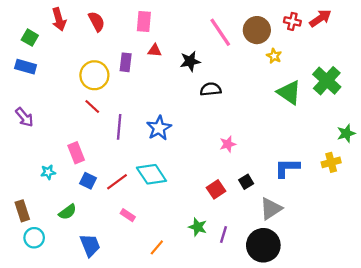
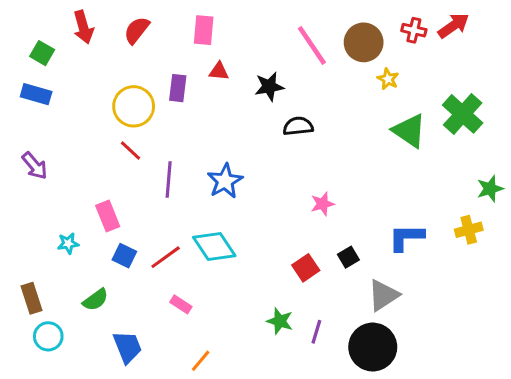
red semicircle: (97, 21) -> (137, 30), turned -114
orange line: (157, 247) -> (201, 361), moved

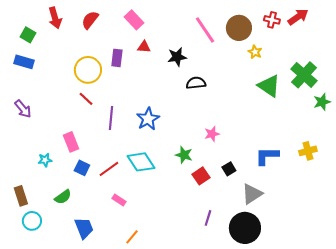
pink rectangle: (204, 30) -> (134, 20), turned -48
green star: (490, 189) -> (322, 102), moved
green star: (280, 321) -> (184, 155), moved

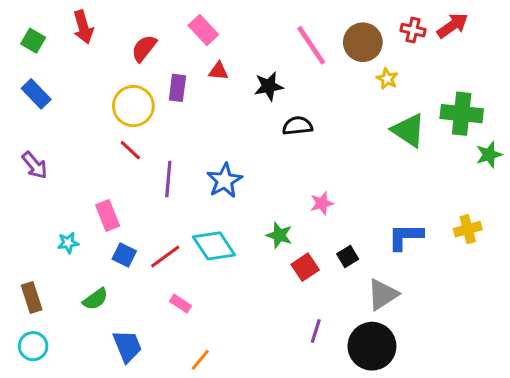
red semicircle: (90, 20) -> (144, 48), moved
green square: (28, 35) -> (33, 41), moved
blue rectangle: (24, 62) -> (36, 94), turned 30
green cross: (304, 75) -> (462, 114), turned -36
cyan circle: (32, 221) -> (33, 346), moved

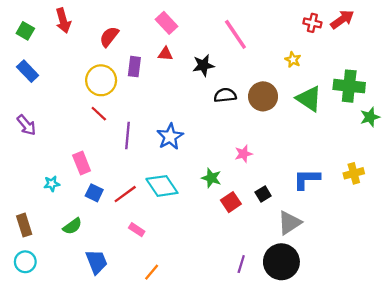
pink rectangle: (203, 30) -> (167, 23), moved
brown circle: (363, 42) -> (263, 96), moved
purple line: (316, 331) -> (241, 264), moved

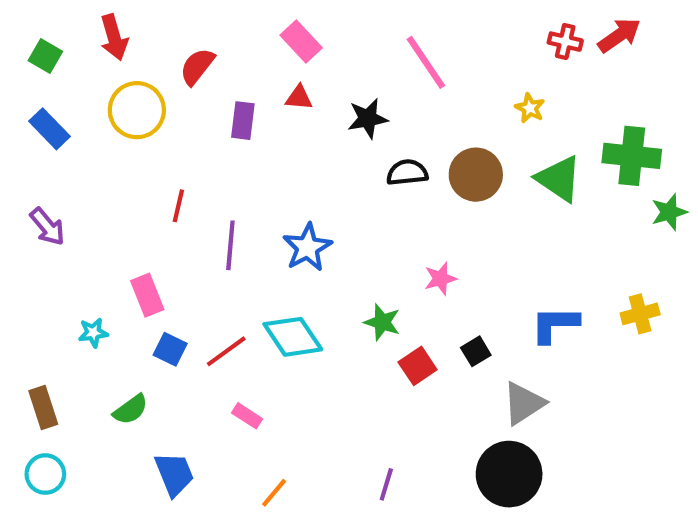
yellow circle: (101, 80) -> (137, 110), moved
red line: (99, 114) -> (178, 206), turned 60
purple line: (241, 264) -> (386, 484), moved

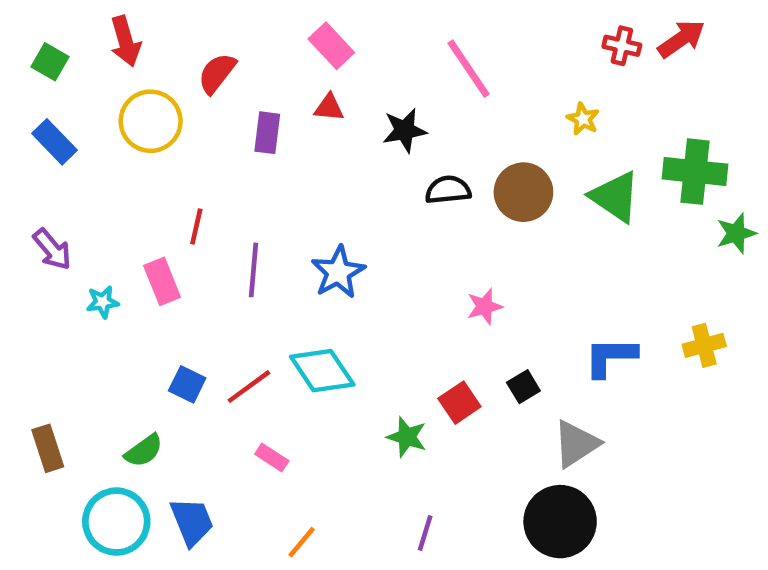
pink rectangle: (147, 295) -> (162, 281), moved
green star: (382, 322) -> (407, 437), moved
cyan star: (93, 333) -> (103, 302), moved
cyan circle: (45, 474) -> (116, 522), moved, size x1.5

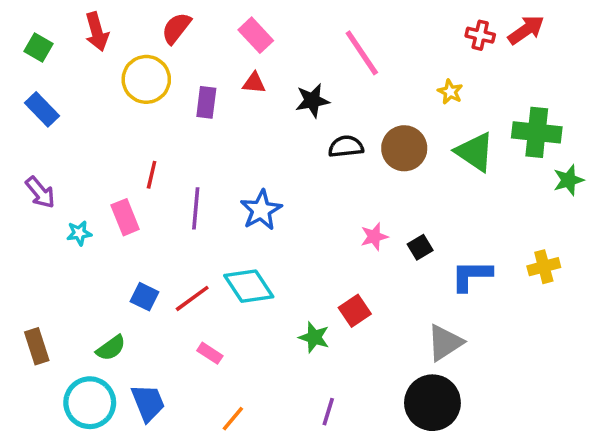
red semicircle: (217, 73) -> (176, 28), moved
yellow circle: (151, 121) -> (146, 79), moved
black square: (523, 387) -> (420, 247), moved

